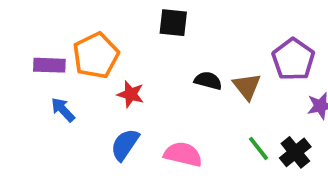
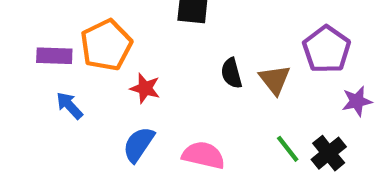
black semicircle: (208, 81) -> (232, 73), turned -120

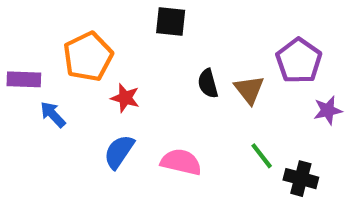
purple rectangle: (54, 56) -> (24, 79), moved
black cross: (329, 153) -> (301, 179), moved, turned -36

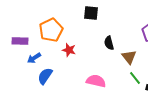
brown triangle: (249, 90) -> (129, 57), moved
blue arrow: (53, 114) -> (34, 58), turned -80
blue semicircle: (119, 152) -> (45, 76), moved

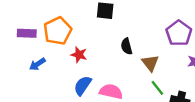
purple rectangle: (20, 41) -> (27, 33), moved
blue semicircle: (45, 76) -> (83, 86), moved

